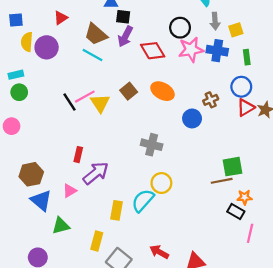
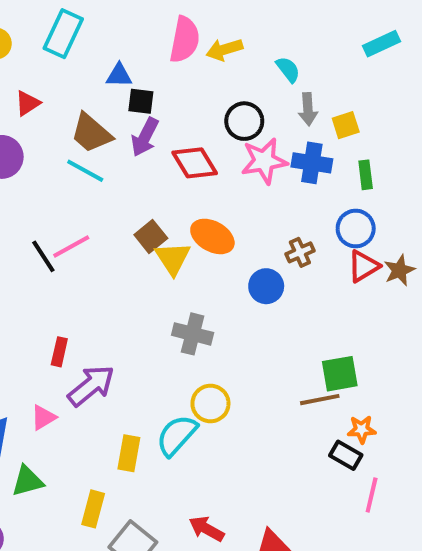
yellow triangle: (100, 103) -> (173, 258), moved

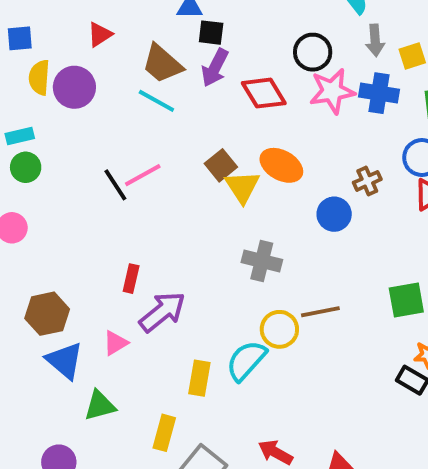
brown line: (320, 400) -> (320, 312), moved

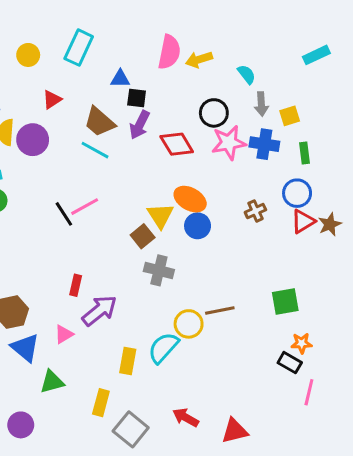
brown square: (221, 165) -> (143, 236), moved
blue circle: (334, 214) -> (198, 226), moved
gray cross: (262, 261) -> (159, 270), moved

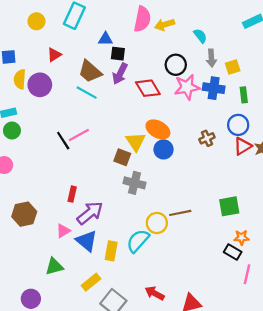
brown square: (143, 236) -> (122, 157), turned -30
blue triangle: (25, 348) -> (87, 241), moved
yellow rectangle: (101, 403) -> (91, 282), turned 36

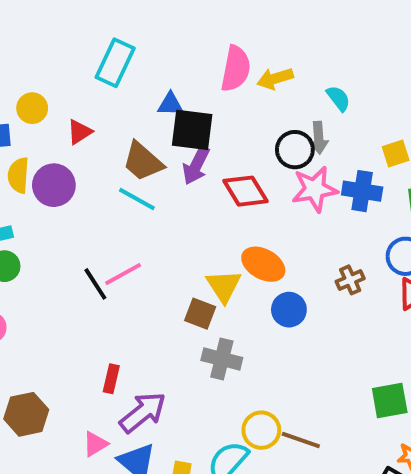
yellow circle: (36, 21) -> (32, 108), moved
black square: (118, 54) -> (192, 130), size x1.6
gray arrow: (211, 58) -> (319, 138), moved
blue circle: (163, 149) -> (289, 310), moved
brown line: (180, 213) -> (301, 440), moved, turned 30

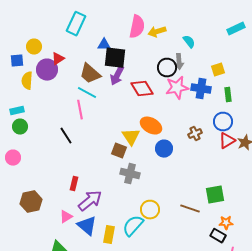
purple circle: (54, 185) -> (47, 70), moved
pink line: (123, 274) -> (80, 110), moved, turned -72
brown line: (301, 440) -> (190, 209), moved

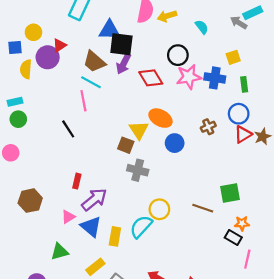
blue triangle: (104, 45) -> (109, 30), size x1.5
gray arrow: (179, 62) -> (239, 23), moved, turned 126

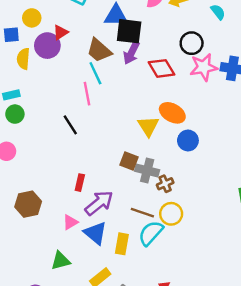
cyan line: (91, 82) -> (95, 73), turned 36
brown cross: (208, 127) -> (165, 184), moved
brown square: (126, 145) -> (129, 161), moved
brown line: (203, 208) -> (142, 213), moved

